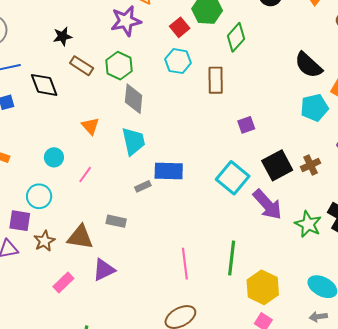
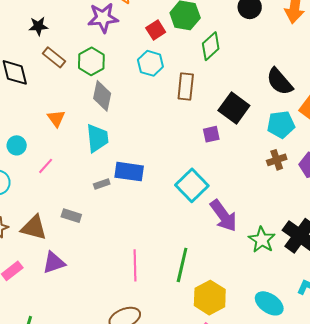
black square: (277, 165) -> (234, 108), moved, turned -32
brown cross: (311, 165) -> (277, 160), moved

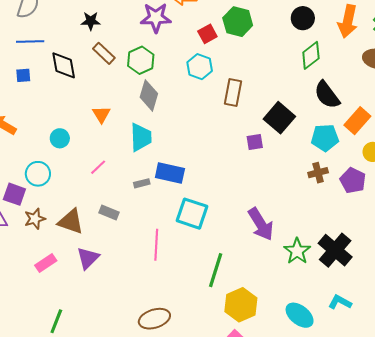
green diamond: (211, 46) -> (311, 55), moved
pink line: (46, 166) -> (98, 167), moved
cyan square: (192, 185) -> (192, 214), moved, turned -32
purple triangle: (54, 263) -> (88, 258), turned -30
pink line: (135, 265) -> (156, 245), moved

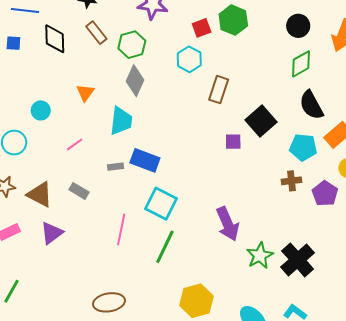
green line: (216, 270) -> (165, 247), moved

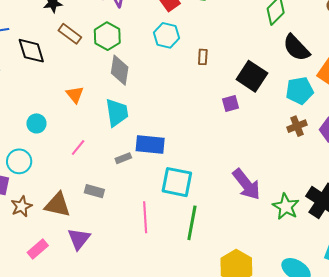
brown rectangle: (219, 90) -> (203, 57), size x0.6

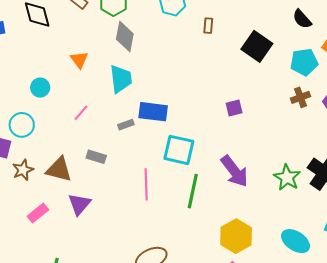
black semicircle: (296, 48) -> (302, 19), size x0.7
purple square: (230, 103) -> (234, 108), moved
purple arrow: (246, 184) -> (234, 171), moved

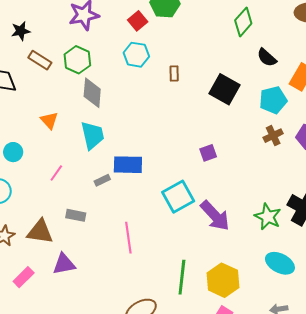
cyan square: (179, 150) -> (178, 197), moved, turned -36
green line: (193, 191) -> (182, 277), moved
purple triangle: (79, 204) -> (64, 264), turned 45
cyan ellipse: (296, 241) -> (280, 263), moved

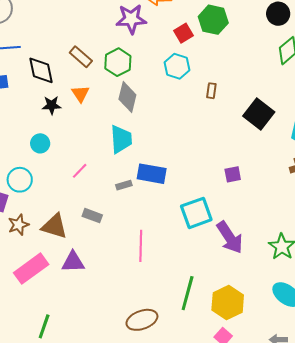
black star: (21, 31) -> (52, 105), moved
orange triangle: (49, 120) -> (80, 94), moved
pink rectangle: (24, 277) -> (31, 269), size x1.6

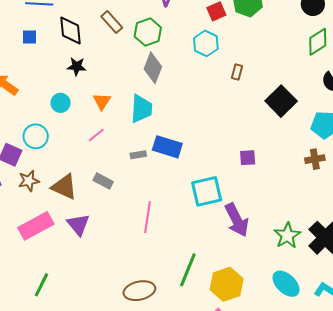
orange triangle: (80, 94) -> (102, 101), moved
purple triangle: (73, 262) -> (78, 225), turned 45

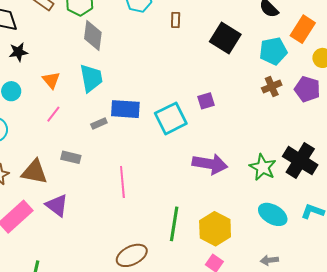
cyan square: (207, 191) -> (171, 118), moved
purple arrow: (237, 220) -> (210, 164), turned -40

